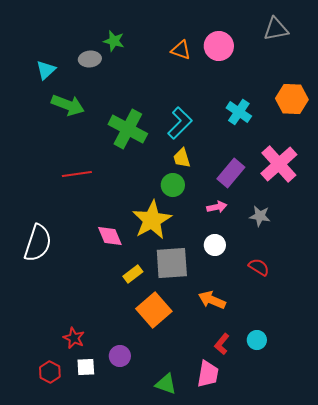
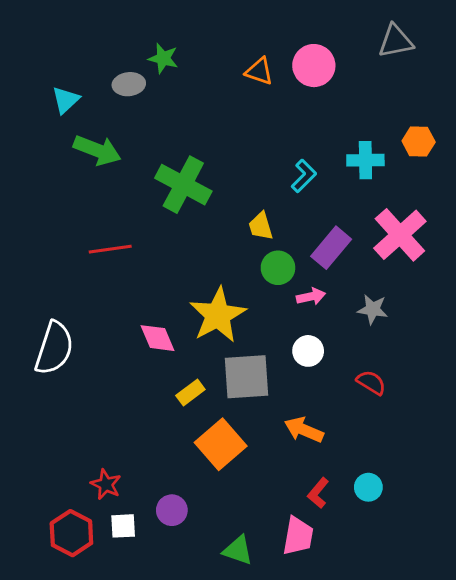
orange hexagon: (292, 99) -> (419, 142), size x0.7
cyan cross: (239, 112) -> (365, 160), moved, turned -35
cyan L-shape: (180, 123) -> (304, 176), moved, size x0.7
green circle: (173, 185) -> (278, 268), moved
red hexagon: (50, 372) -> (71, 533), size x1.4

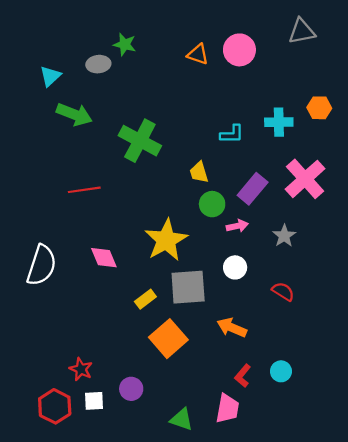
cyan L-shape: (304, 176) -> (232, 134), turned 45
gray star: (373, 309) -> (284, 236), turned 30
pink diamond: (157, 338) -> (104, 258), moved

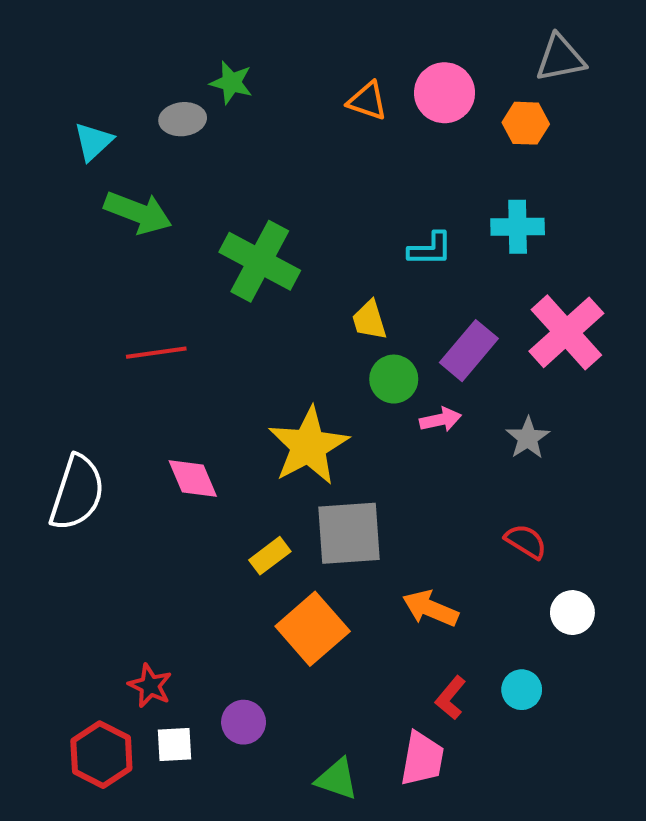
orange hexagon: (319, 108) -> (526, 123), moved
white circle: (235, 267) -> (572, 613), moved

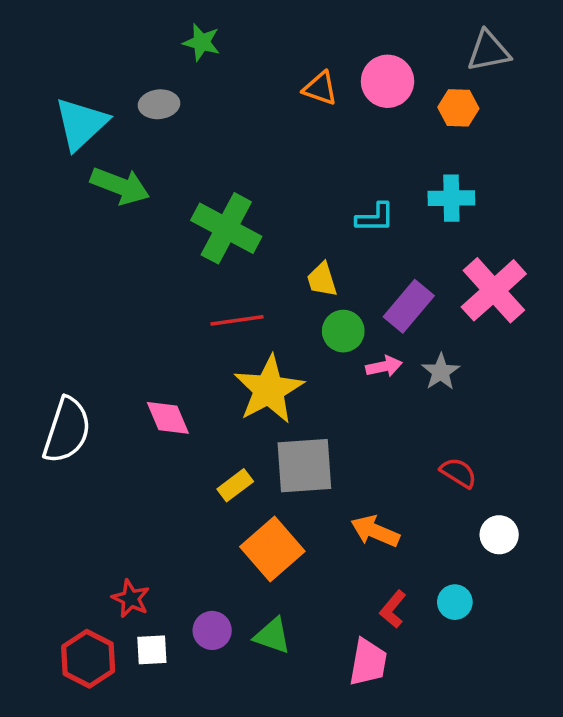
green star: (231, 83) -> (202, 42), moved
cyan triangle: (93, 141) -> (81, 124), size x1.6
red line: (156, 353) -> (237, 320), moved
gray star: (528, 438) -> (441, 372), moved
green triangle: (337, 779) -> (272, 636), moved

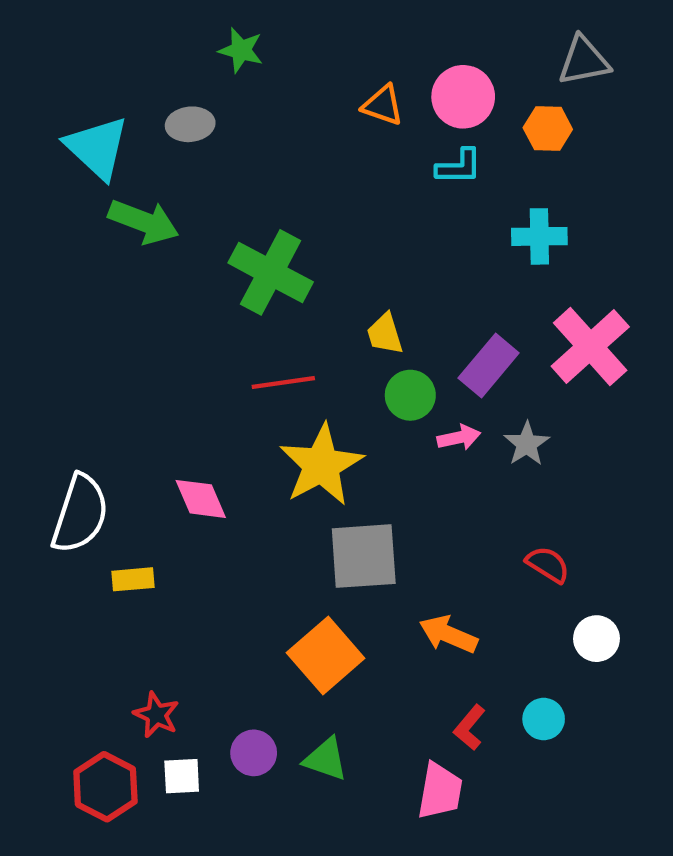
cyan triangle: (81, 124) -> (97, 148), turned -34
cyan L-shape: (375, 218) -> (459, 167), moved
yellow rectangle: (235, 485) -> (133, 579), moved, turned 32

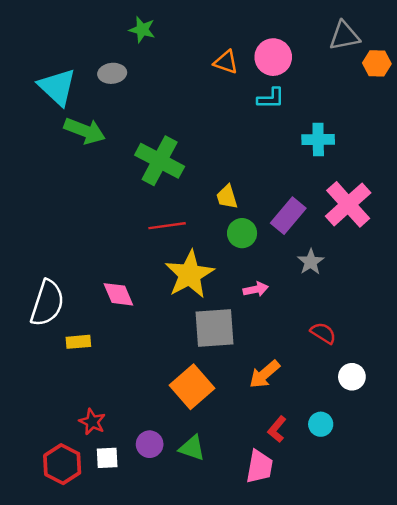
orange hexagon: (548, 129) -> (377, 63), moved
pink arrow: (459, 438) -> (256, 289), moved
orange arrow: (448, 634) -> (264, 374), turned -64

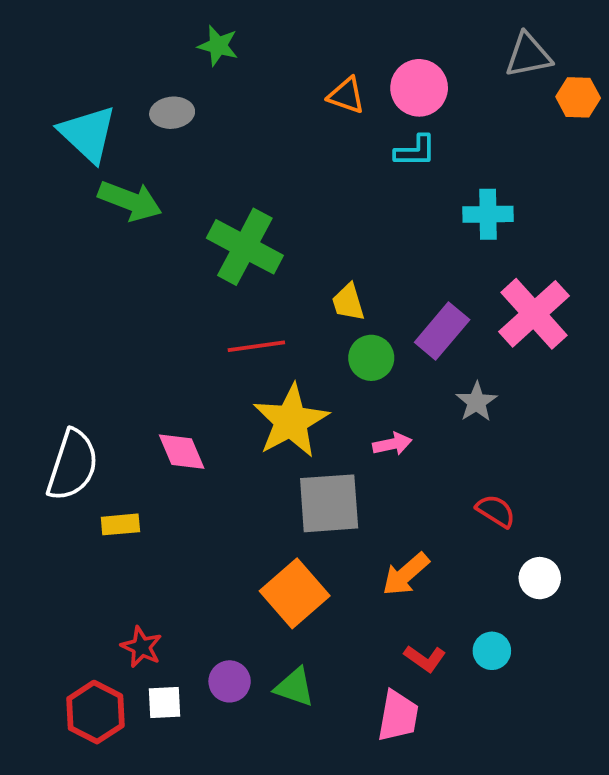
red L-shape: (277, 429) -> (425, 658), turned -95

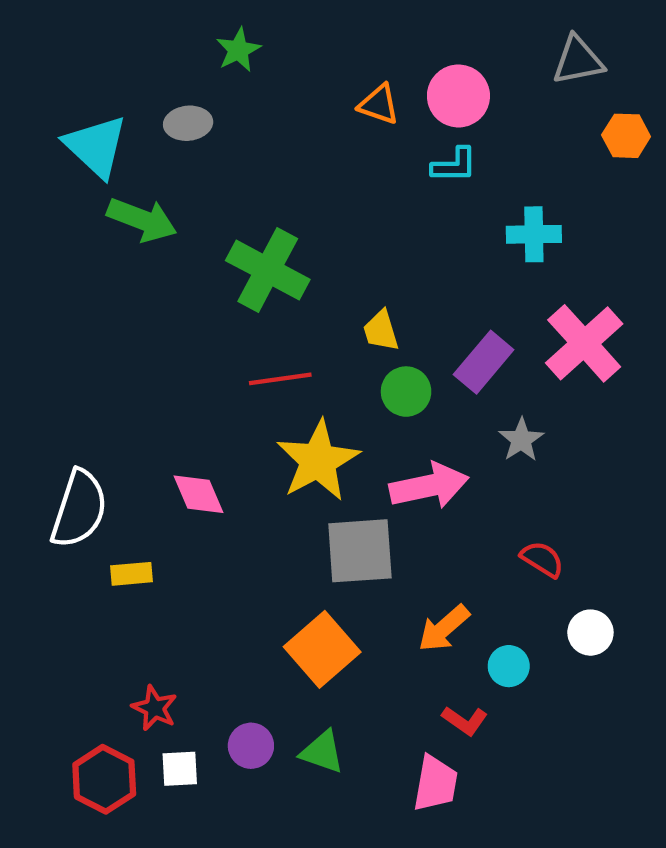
green star: (218, 46) -> (238, 50), turned 30
orange hexagon: (578, 97) -> (626, 136), moved
pink arrow: (392, 444) -> (429, 486), size x1.8
cyan circle: (492, 651) -> (509, 666), moved

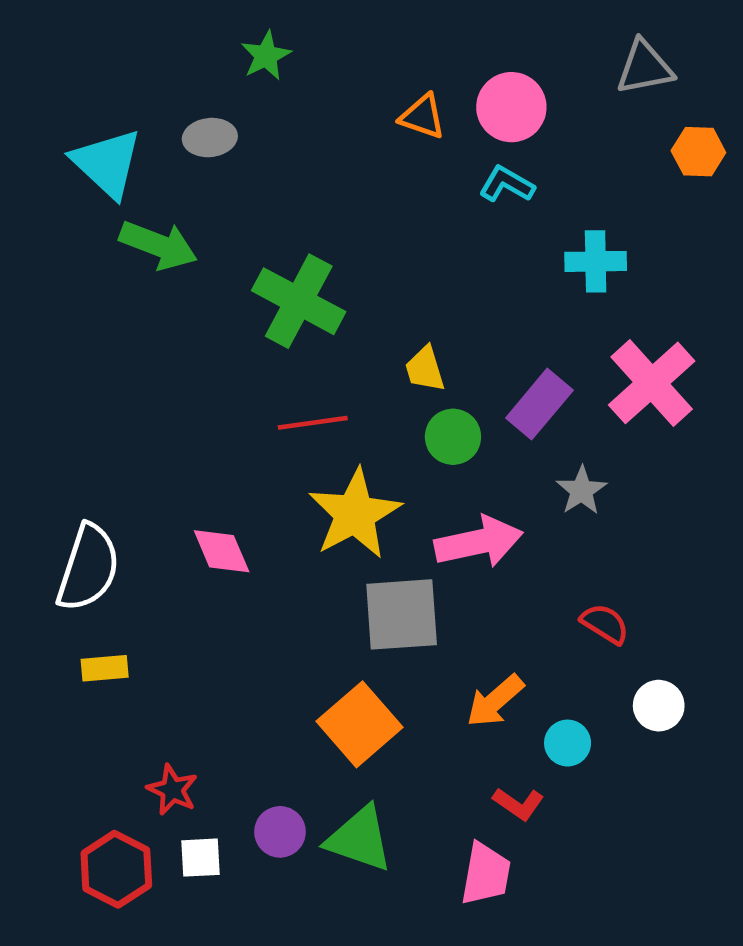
cyan L-shape: (454, 165) -> (507, 184), turned -150
yellow rectangle: (131, 574) -> (105, 668), moved
green triangle: (322, 752) -> (359, 839), size x1.4

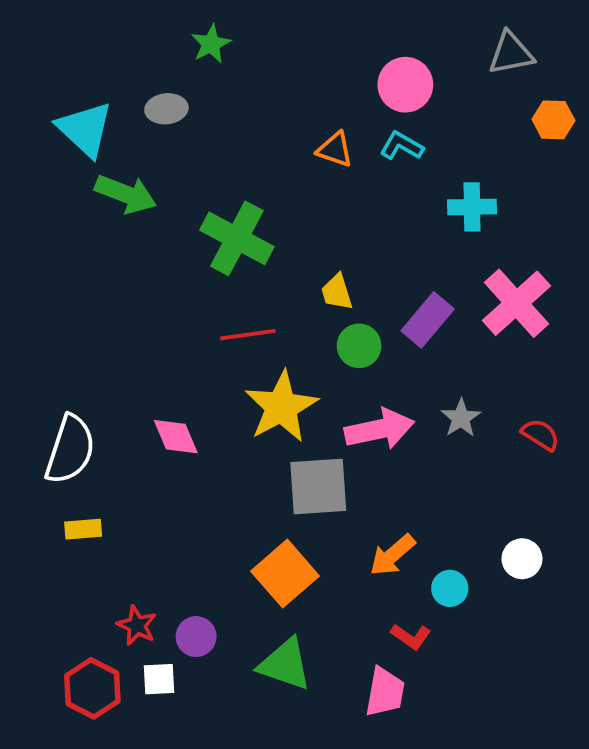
orange triangle: (423, 116) -> (335, 150), moved
gray star: (582, 491) -> (461, 418), moved
red semicircle: (605, 624) -> (541, 435), moved
purple circle: (280, 832) -> (196, 637), moved

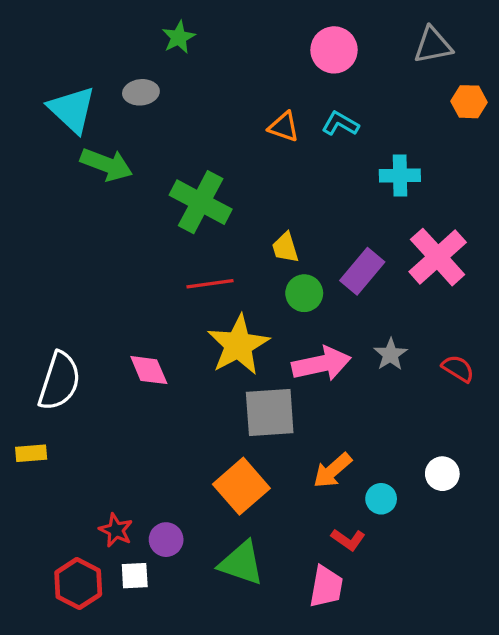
pink circle: (405, 85) -> (334, 50), moved
yellow rectangle: (83, 529) -> (31, 453), moved

